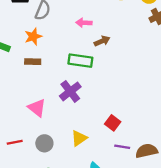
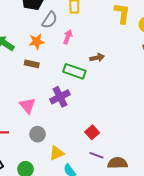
pink arrow: (84, 23) -> (68, 37), moved, turned 96
yellow triangle: (79, 138) -> (57, 153), moved
gray circle: (44, 143) -> (38, 134), moved

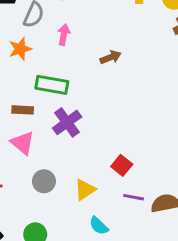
brown rectangle: (32, 64) -> (23, 110), moved
green rectangle: (74, 71) -> (52, 85), moved
yellow triangle: (57, 153) -> (85, 190), moved

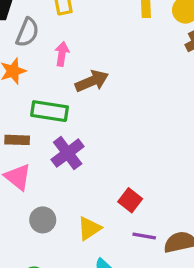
brown arrow: (111, 57) -> (92, 81), moved, size x1.4

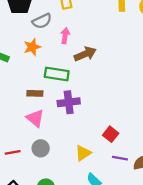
gray semicircle: (27, 32) -> (42, 21), turned 42
purple cross: (68, 153) -> (69, 102), turned 30
gray circle: (43, 220) -> (41, 148), moved

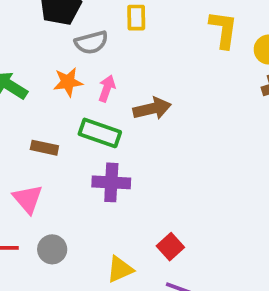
pink arrow: (65, 36) -> (107, 88), moved
brown rectangle: (35, 93) -> (44, 148), moved
pink triangle: (35, 118) -> (28, 199), moved

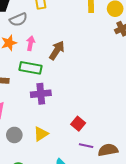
brown arrow: (152, 109) -> (57, 50), turned -36
yellow triangle: (120, 269) -> (41, 134), moved

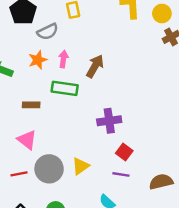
purple cross: (41, 94) -> (109, 121), moved
gray circle: (14, 135) -> (49, 169), size x1.5
purple line: (86, 146) -> (121, 174), moved

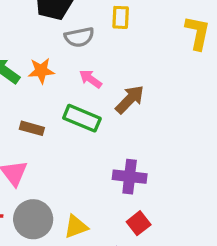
pink arrow: (63, 59) -> (91, 79), turned -77
orange star: (38, 60) -> (41, 71), moved

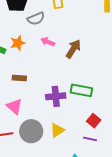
green rectangle: (82, 118) -> (81, 90), moved
purple cross: (130, 177) -> (56, 96), moved

